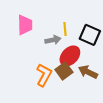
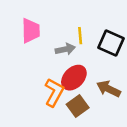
red ellipse: (70, 56) -> (74, 78), moved
brown square: (64, 71) -> (78, 106), moved

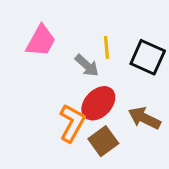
pink trapezoid: (31, 31) -> (41, 41), turned 30
gray arrow: (65, 49) -> (87, 65), turned 54

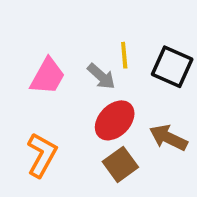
pink trapezoid: (41, 41) -> (48, 76), moved
orange L-shape: (72, 123) -> (42, 155), moved

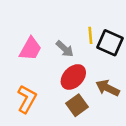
yellow line: (124, 55) -> (90, 35), moved

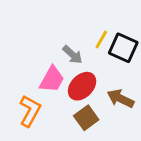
yellow line: (90, 35) -> (101, 40), turned 35
pink trapezoid: (30, 49) -> (52, 79), moved

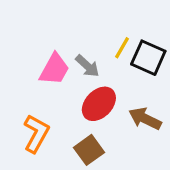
pink trapezoid: (52, 79) -> (54, 69), moved
brown square: (86, 118) -> (89, 150), moved

